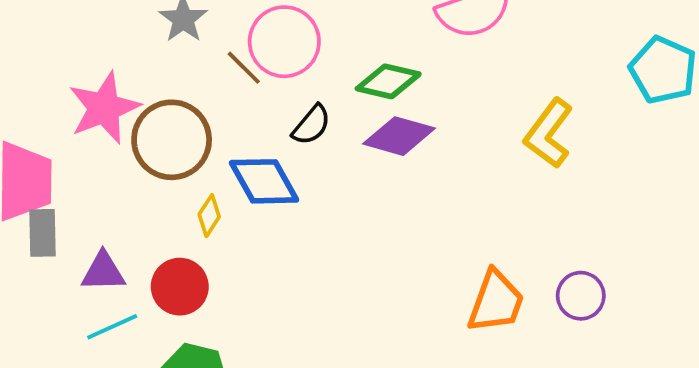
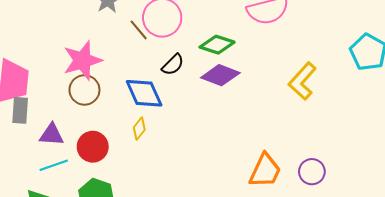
pink star: (104, 108) -> (82, 60), moved
brown circle: (172, 140) -> (84, 90), moved, size x0.7
yellow diamond: (209, 216) -> (139, 129), moved

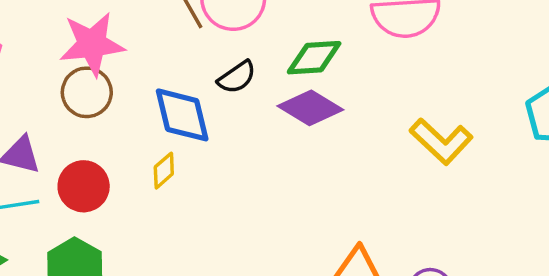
green diamond: (217, 45) -> (314, 58), turned -32
yellow L-shape: (302, 81) -> (441, 141), turned -99

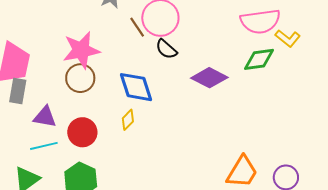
green diamond: (314, 58) -> (259, 59), moved
black semicircle: (237, 77) -> (166, 49), moved, turned 80
yellow L-shape: (441, 141) -> (288, 38), moved, size x0.7

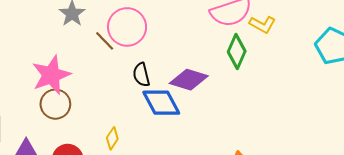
black semicircle: (166, 49) -> (141, 75), moved, turned 45
green diamond: (259, 59) -> (237, 51), turned -48
blue diamond: (136, 87) -> (161, 103), moved

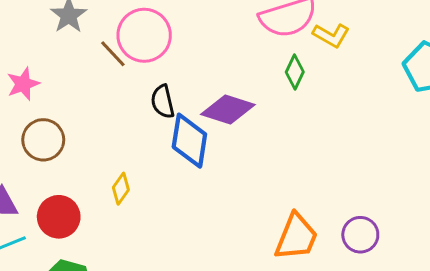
green diamond: (237, 51) -> (295, 72), size x0.7
pink star: (51, 75) -> (23, 84), moved, size x0.6
blue diamond: (161, 103) -> (189, 141), turned 36

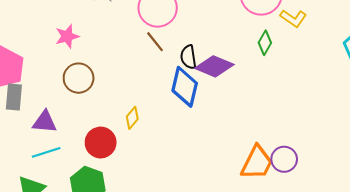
brown line: (113, 54) -> (155, 42), moved
black semicircle: (163, 102) -> (188, 57), moved
red circle: (59, 217) -> (101, 143), moved
purple circle: (360, 235) -> (284, 159), moved

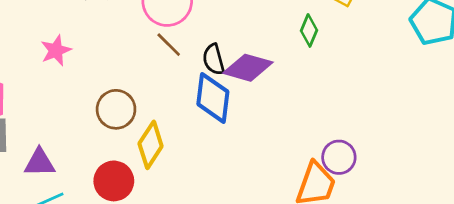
brown circle: (79, 78) -> (116, 109), moved
yellow diamond: (132, 118) -> (151, 145), size x1.6
purple circle: (284, 159) -> (339, 157), moved

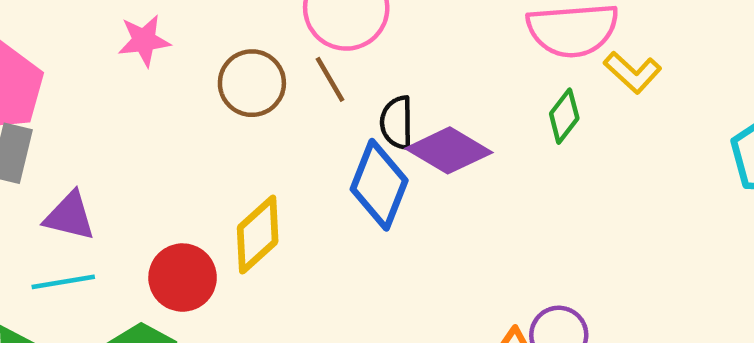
brown circle: (116, 109) -> (252, 83), moved

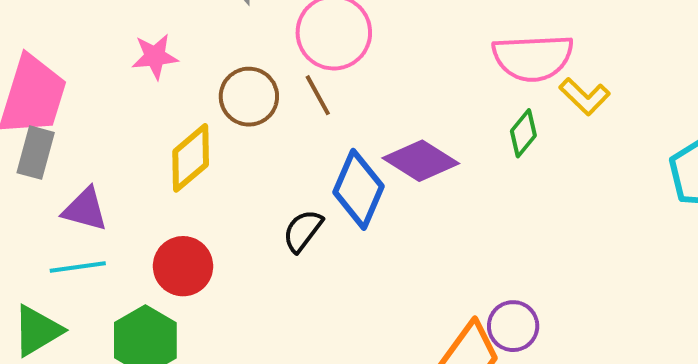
black semicircle: (397, 122) -> (303, 231), moved, turned 36
yellow diamond: (258, 235) -> (191, 158), moved

